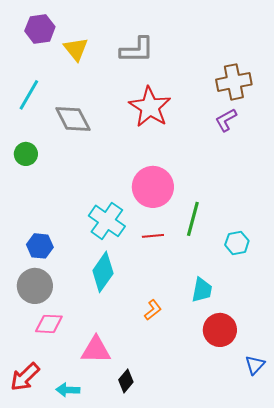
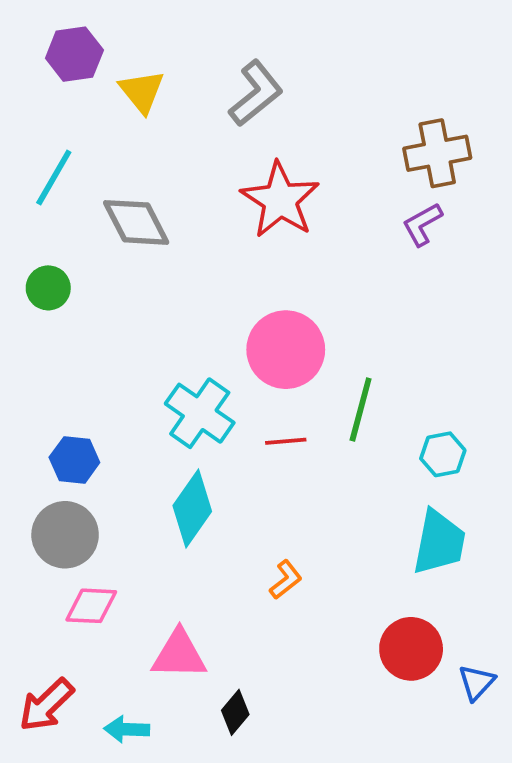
gray L-shape: (137, 50) -> (256, 93), turned -39
cyan trapezoid: (202, 290) -> (439, 542), moved, size x1.4
red circle: (220, 330) -> (411, 649), moved

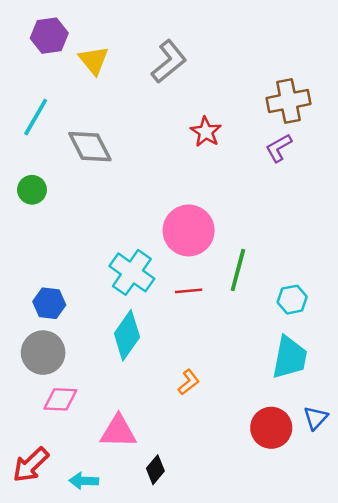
red star: (280, 200) -> (206, 132), moved, size x0.6
blue triangle: (476, 683) -> (316, 418), moved

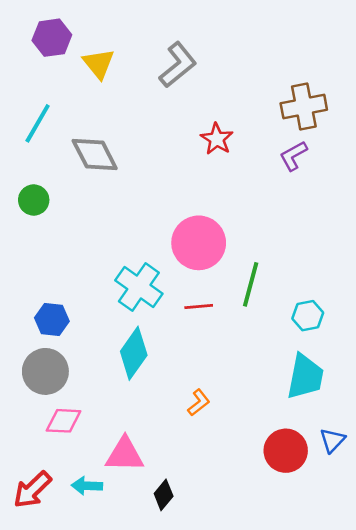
cyan arrow: (84, 481) -> (87, 486), moved

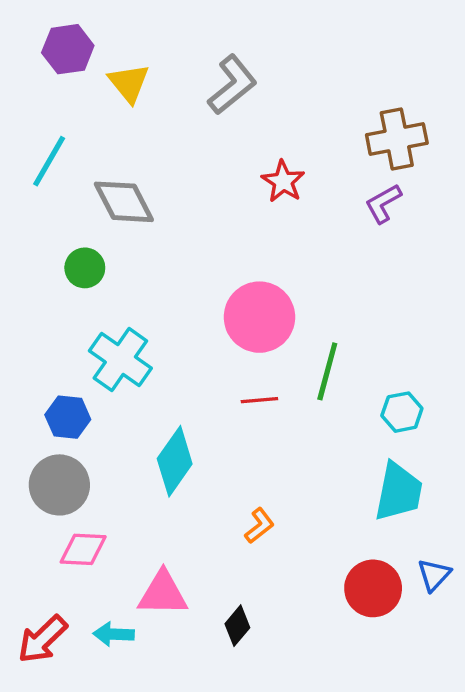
green circle: (34, 200) -> (85, 268), moved
cyan cross: (139, 287) -> (120, 359), moved
black diamond: (164, 495) -> (237, 626), moved

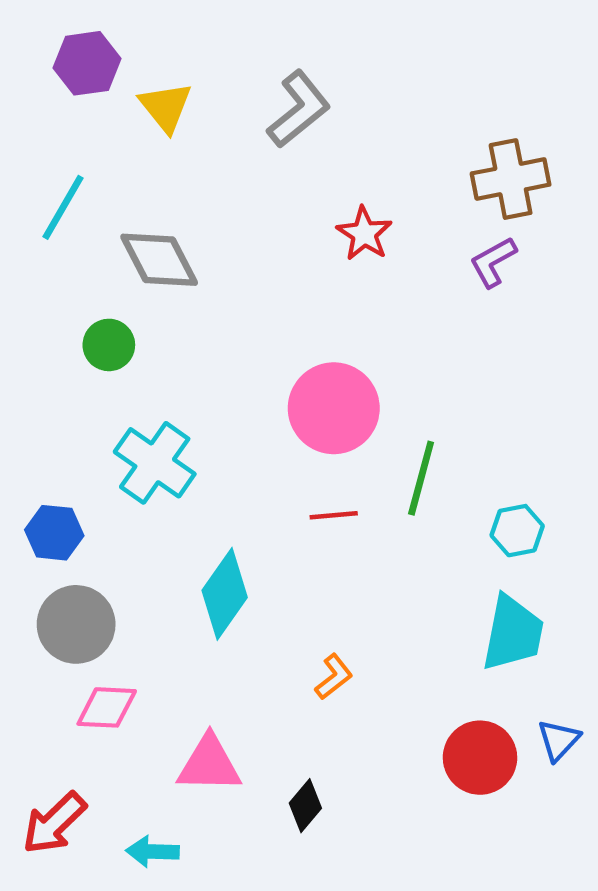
blue hexagon: (68, 417) -> (54, 533), moved
cyan arrow: (114, 634) -> (153, 851), moved

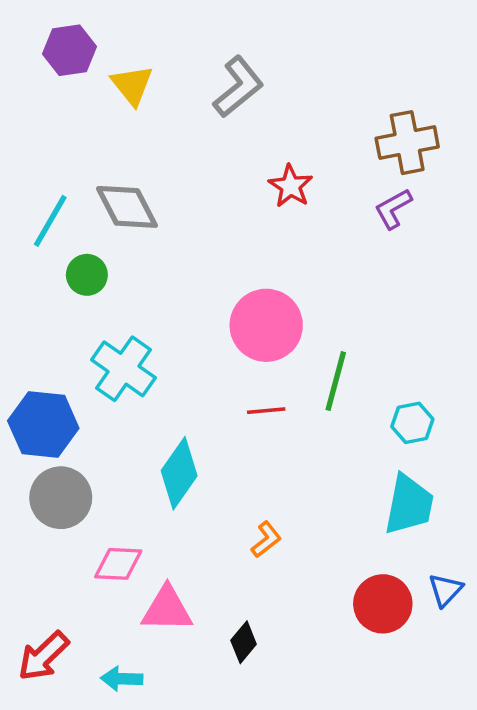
cyan line: (63, 207) -> (50, 221), moved
blue hexagon: (54, 533) -> (43, 425), size x1.5
pink diamond: (107, 707) -> (118, 564), moved

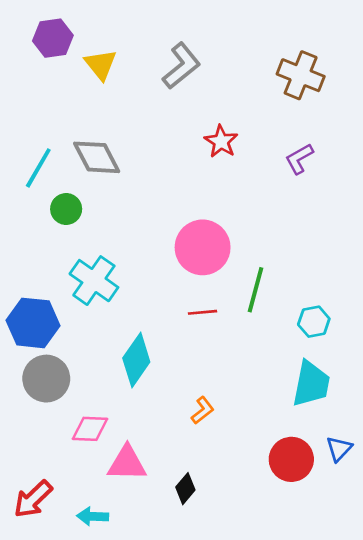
brown cross: (407, 143) -> (301, 75), moved, turned 33

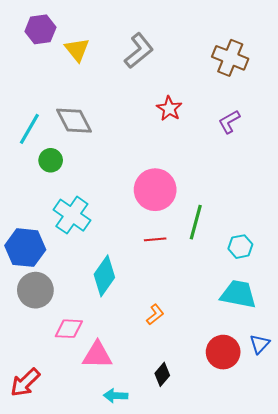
cyan trapezoid: (311, 384) -> (238, 294), turned -90
black diamond: (185, 489) -> (162, 374), moved
cyan arrow: (93, 516) -> (116, 396), moved

